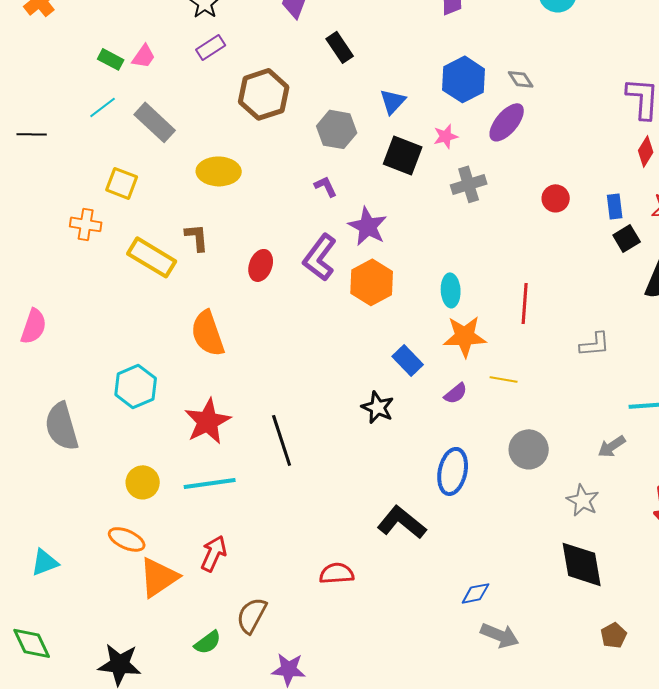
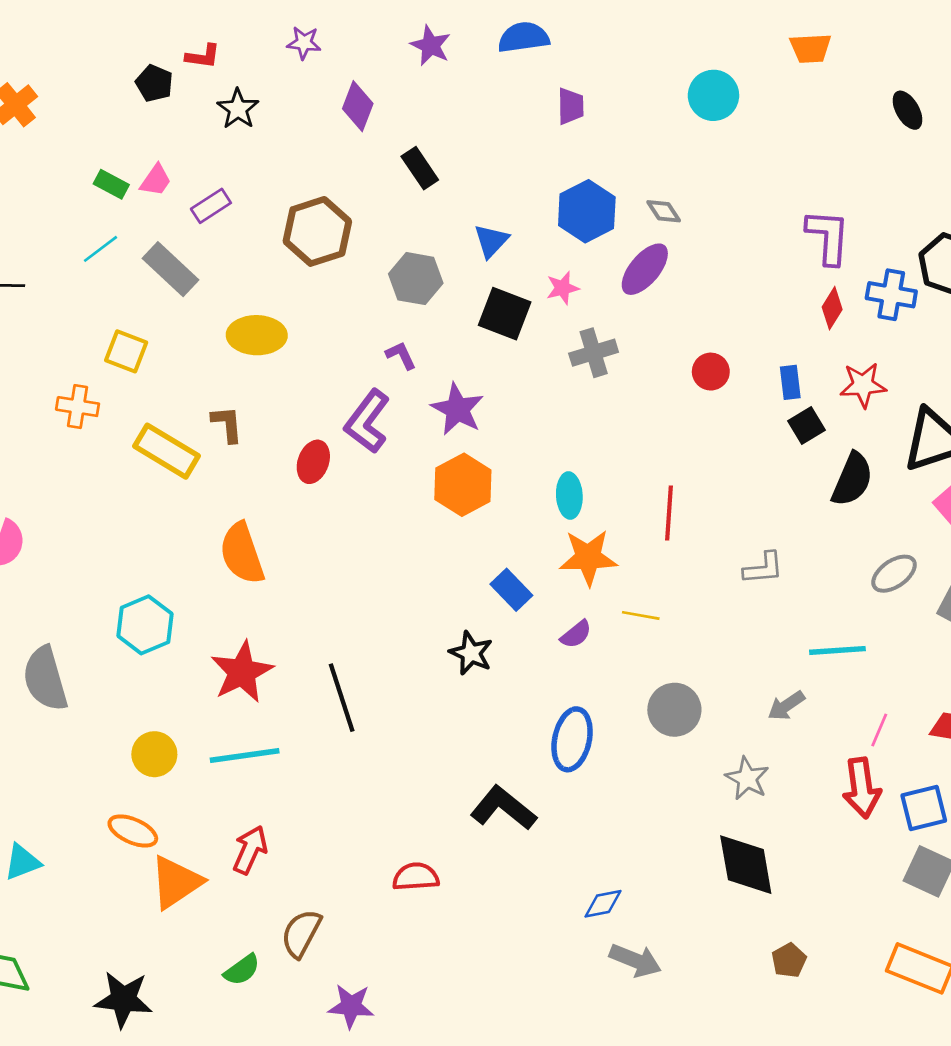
purple rectangle: (211, 47) -> (211, 206), moved
purple L-shape: (320, 257) -> (367, 421), moved

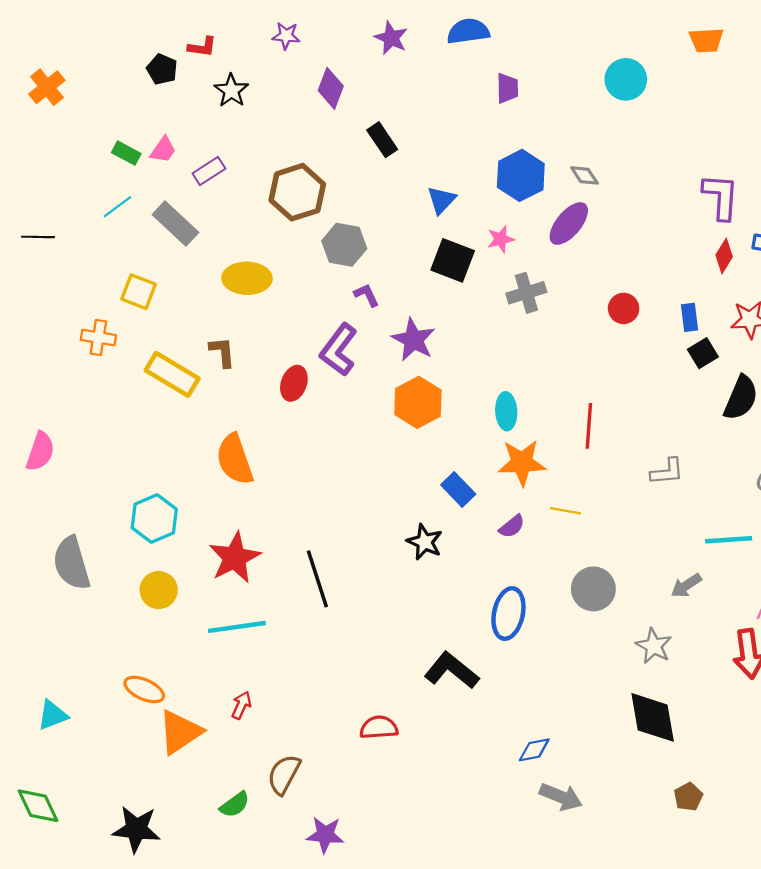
gray hexagon: (416, 279) -> (344, 245), moved
yellow circle: (154, 754) -> (159, 590), moved
red arrow: (250, 850) -> (241, 705), size x0.7

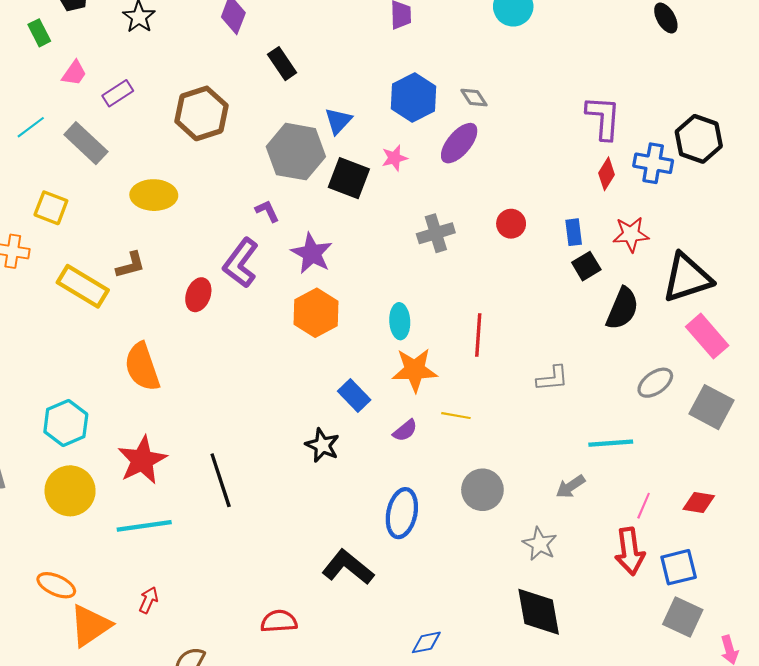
green rectangle: (126, 153) -> (39, 33), moved, turned 35
gray hexagon: (344, 245) -> (296, 152), moved, size x1.4
gray cross: (526, 293) -> (436, 233), moved
brown L-shape: (222, 352) -> (130, 265), turned 80
yellow circle: (159, 590) -> (70, 491), size x1.4

